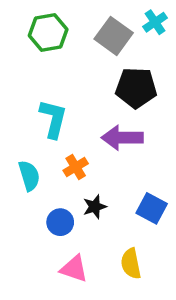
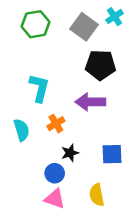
blue square: (152, 208) -> (112, 154), turned -30
blue circle: (60, 222) -> (55, 173), moved

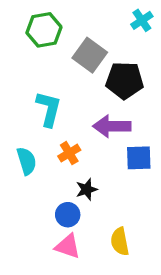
gray square: (84, 27) -> (90, 55), moved
blue square: (112, 154) -> (139, 158), moved

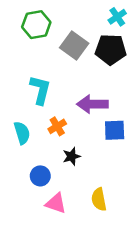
black pentagon: (125, 80) -> (111, 49), moved
blue circle: (68, 215) -> (40, 176), moved

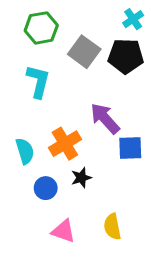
cyan L-shape: (40, 90) -> (38, 81), moved
purple arrow: (92, 104) -> (105, 118), turned 48
orange cross: (57, 126) -> (65, 144), size x1.5
blue circle: (40, 176) -> (46, 188), moved

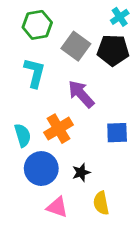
purple arrow: (105, 118) -> (81, 94), moved
black star: (81, 178) -> (81, 172), moved
blue circle: (46, 188) -> (41, 169), size x1.6

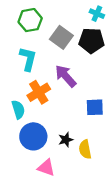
cyan cross: (120, 17) -> (97, 14), turned -32
orange cross: (59, 129) -> (39, 92), moved
yellow semicircle: (101, 203) -> (85, 149), moved

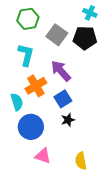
blue square: (95, 107) -> (63, 99), moved, turned -30
black star: (66, 140) -> (68, 120), moved
yellow semicircle: (85, 149) -> (81, 161), moved

